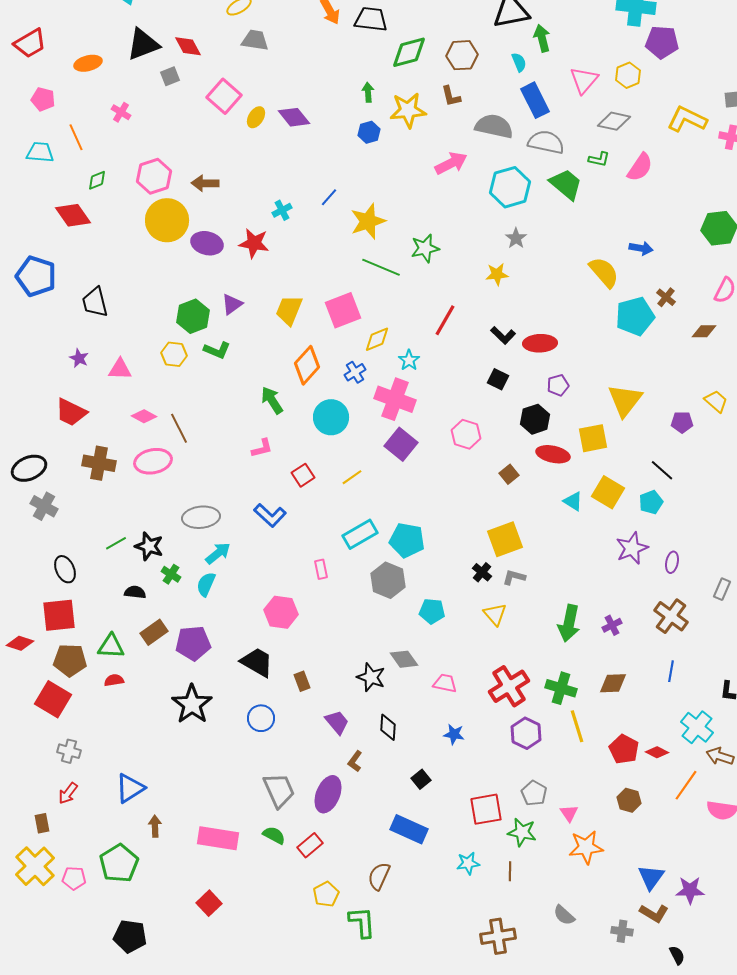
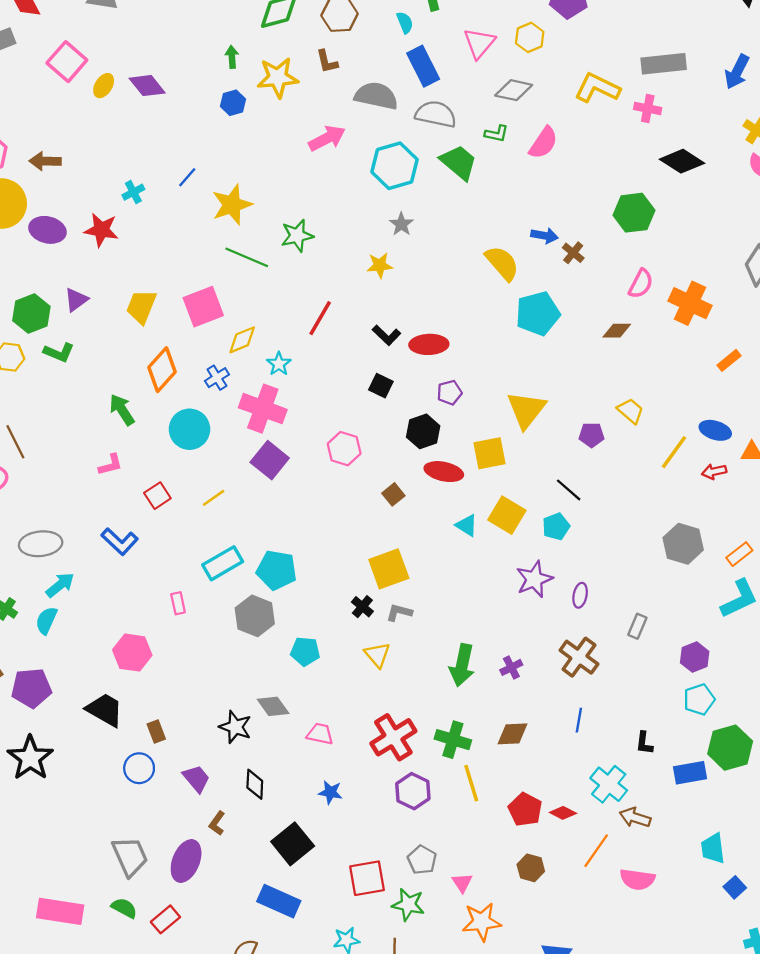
brown cross: (666, 297) -> (573, 253), moved
blue circle: (261, 718) -> (139, 768), moved
black square: (421, 779) -> (293, 844), size x1.8

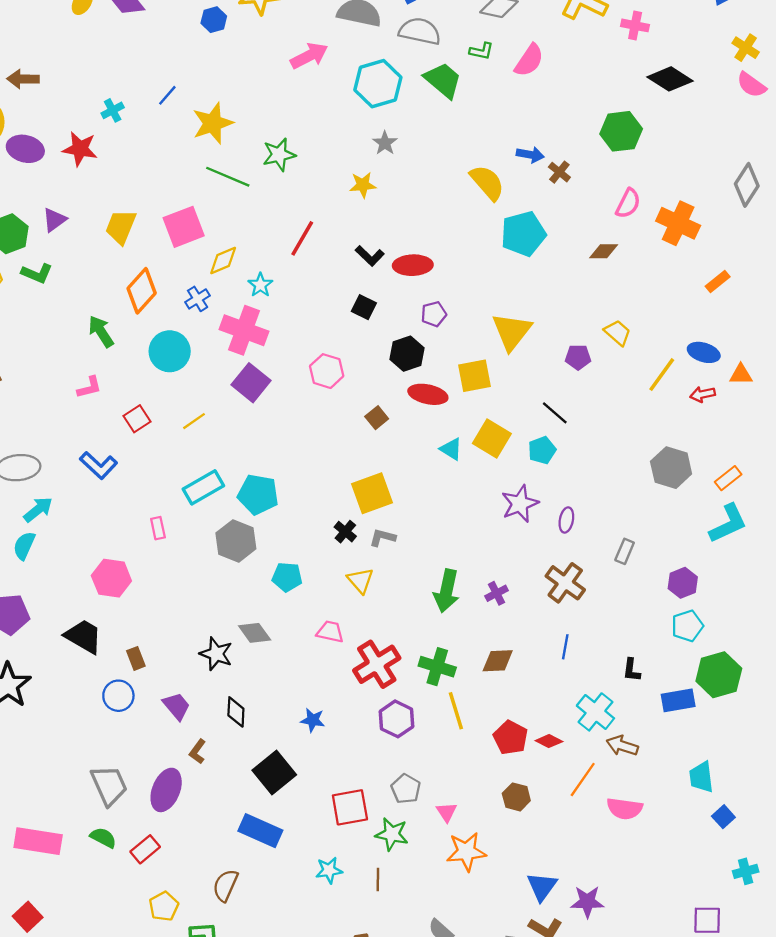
pink trapezoid: (320, 734) -> (330, 632), moved

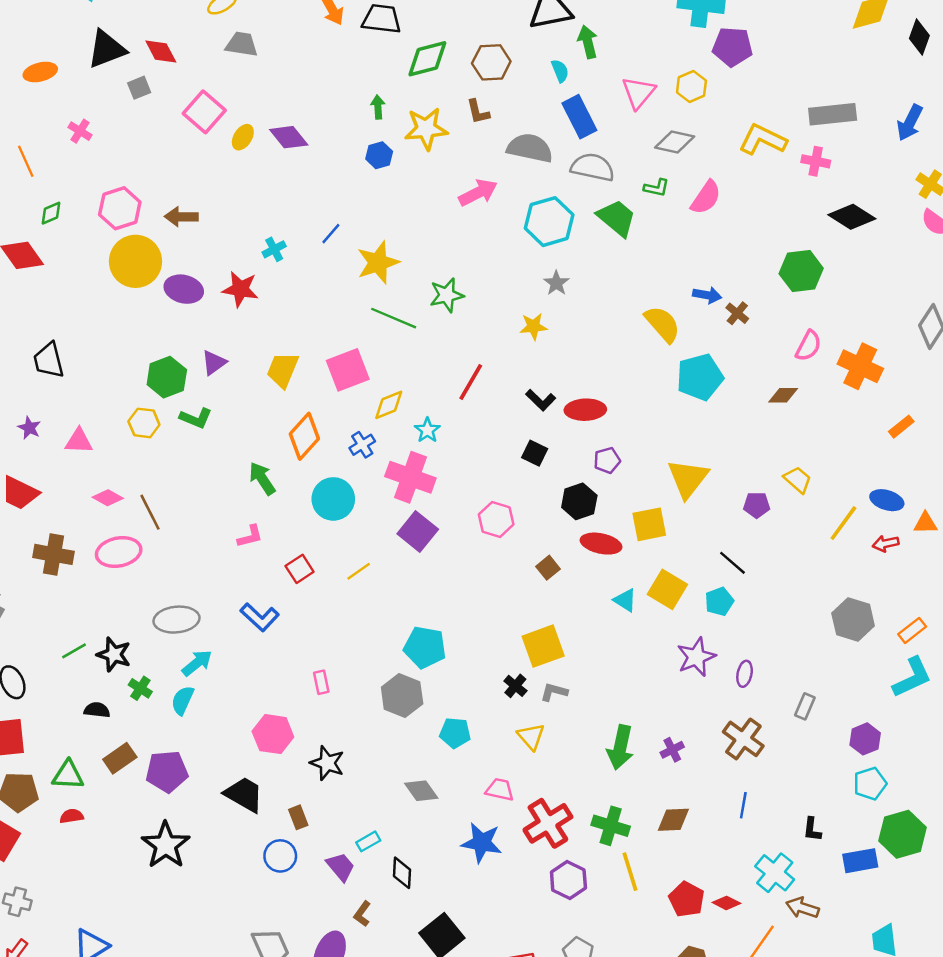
cyan rectangle: (203, 487) -> (368, 841), moved, size x0.6
black star: (216, 654) -> (327, 763), moved
blue star: (313, 720) -> (482, 843), moved, size x1.6

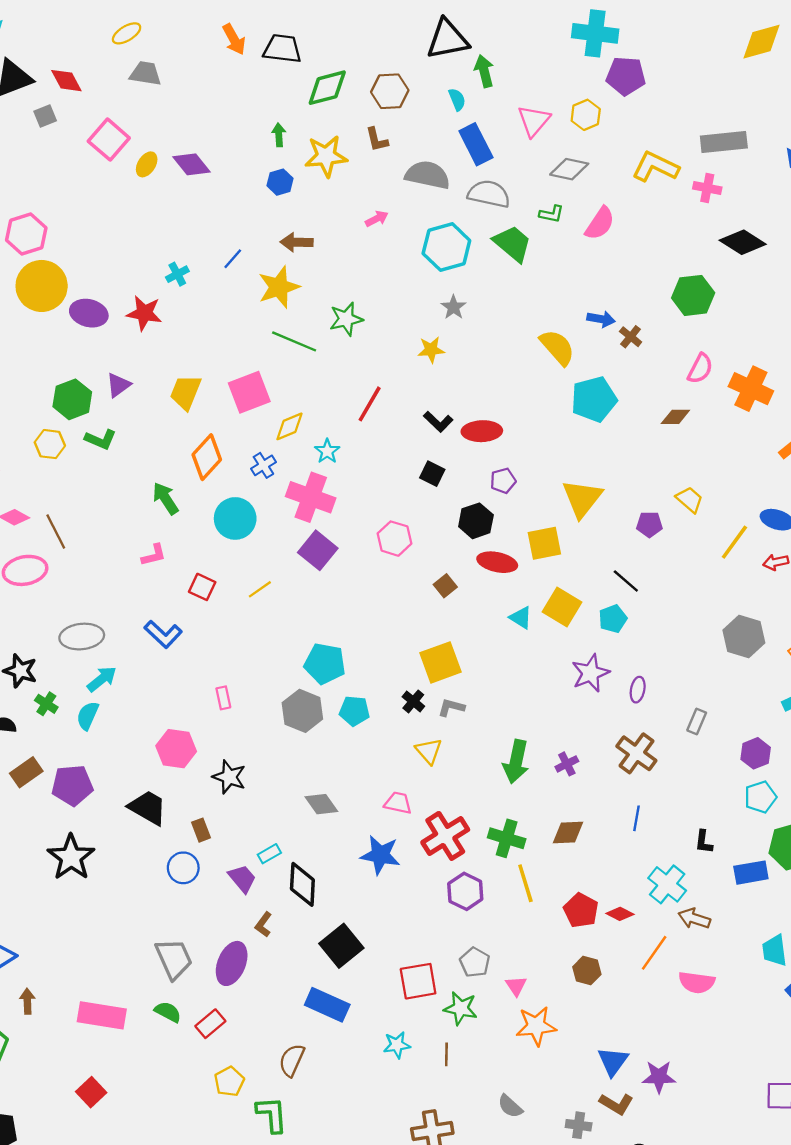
pink arrow: (478, 193) -> (377, 219), size x0.6
brown arrow: (181, 217) -> (297, 242), moved
red square: (300, 569) -> (202, 587), turned -32
cyan pentagon: (455, 733) -> (354, 711), moved
black diamond: (402, 873) -> (302, 884), size x1.4

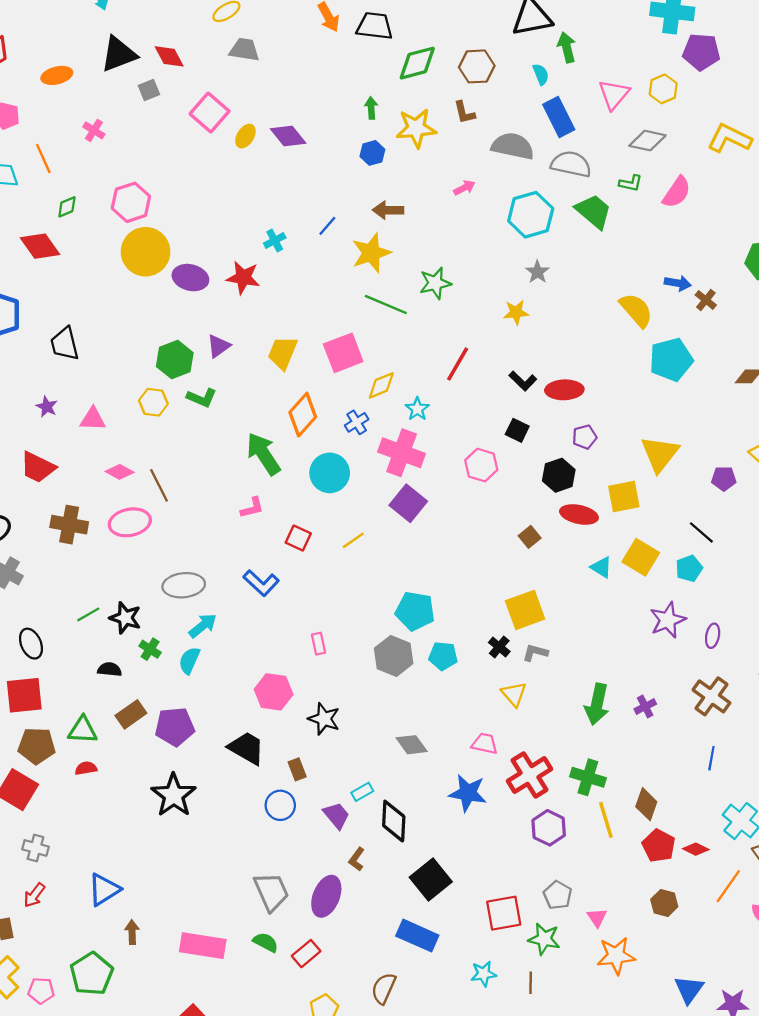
green arrow: (166, 498) -> (263, 454), size x1.4
pink hexagon: (394, 539) -> (481, 465), moved
brown diamond: (568, 832) -> (646, 804), moved, turned -68

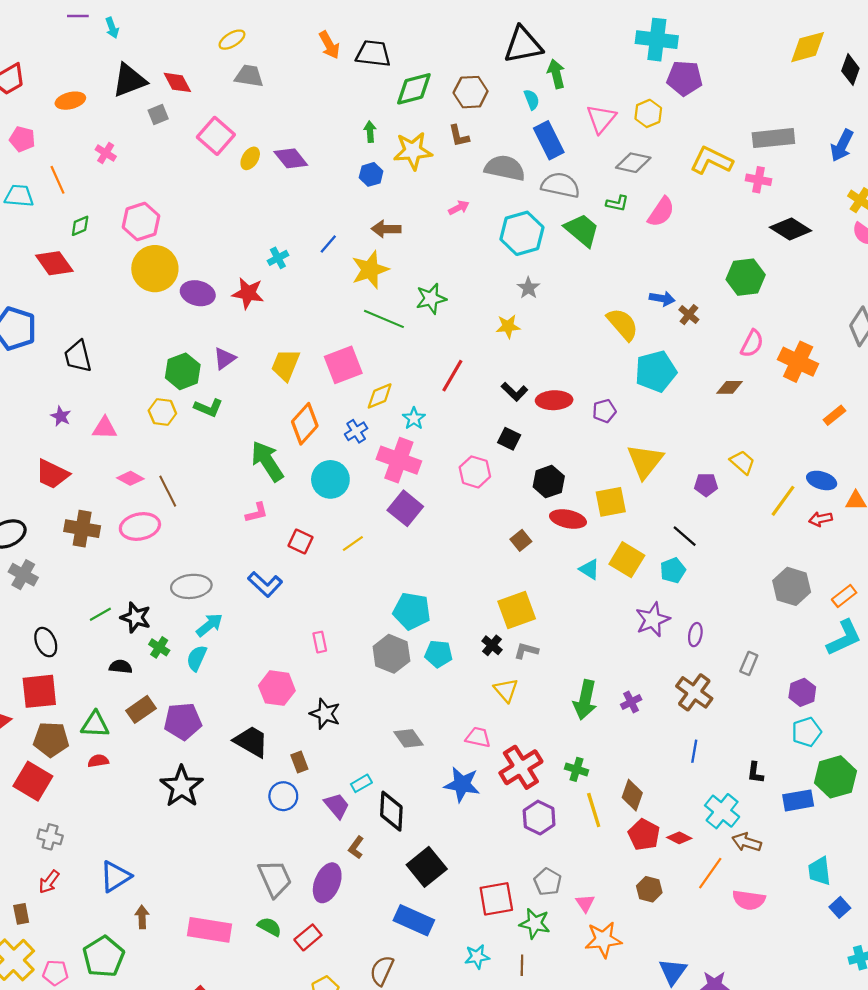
purple pentagon: (585, 437) -> (604, 411), moved
green cross: (588, 777) -> (577, 769), size x0.7

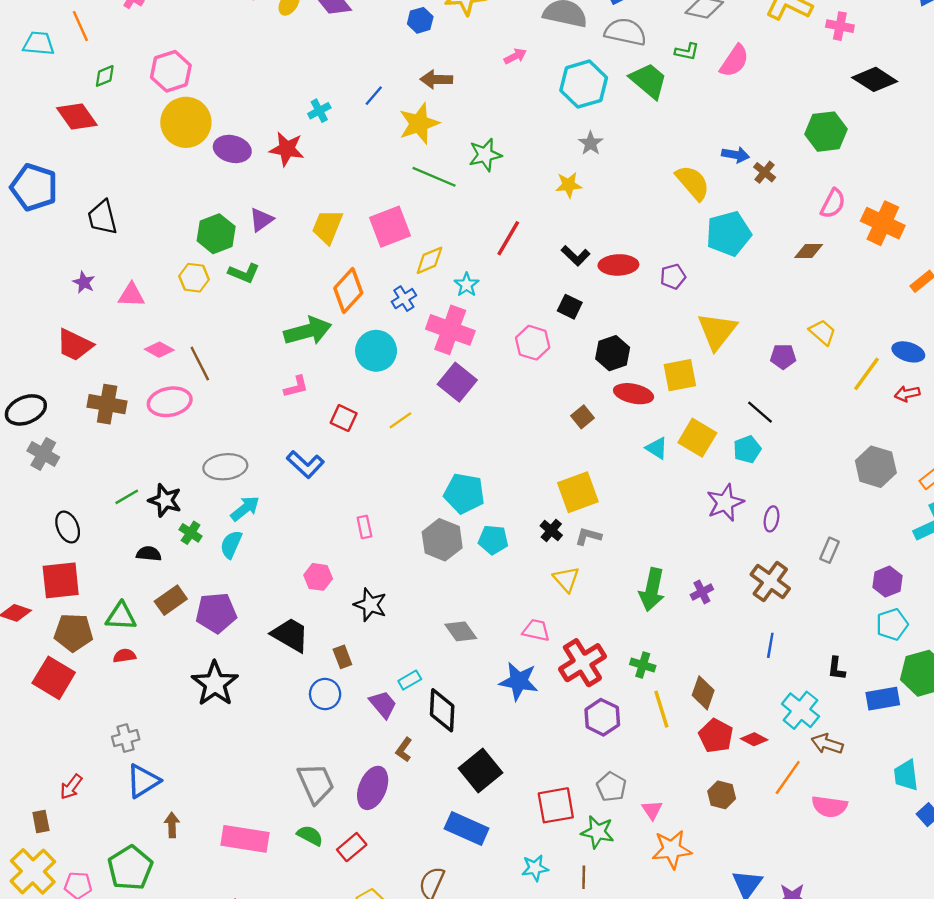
green arrow: (267, 461) -> (308, 331), turned 108
pink hexagon: (277, 688) -> (318, 577), size x0.7
gray cross: (50, 837) -> (126, 738), moved, turned -30

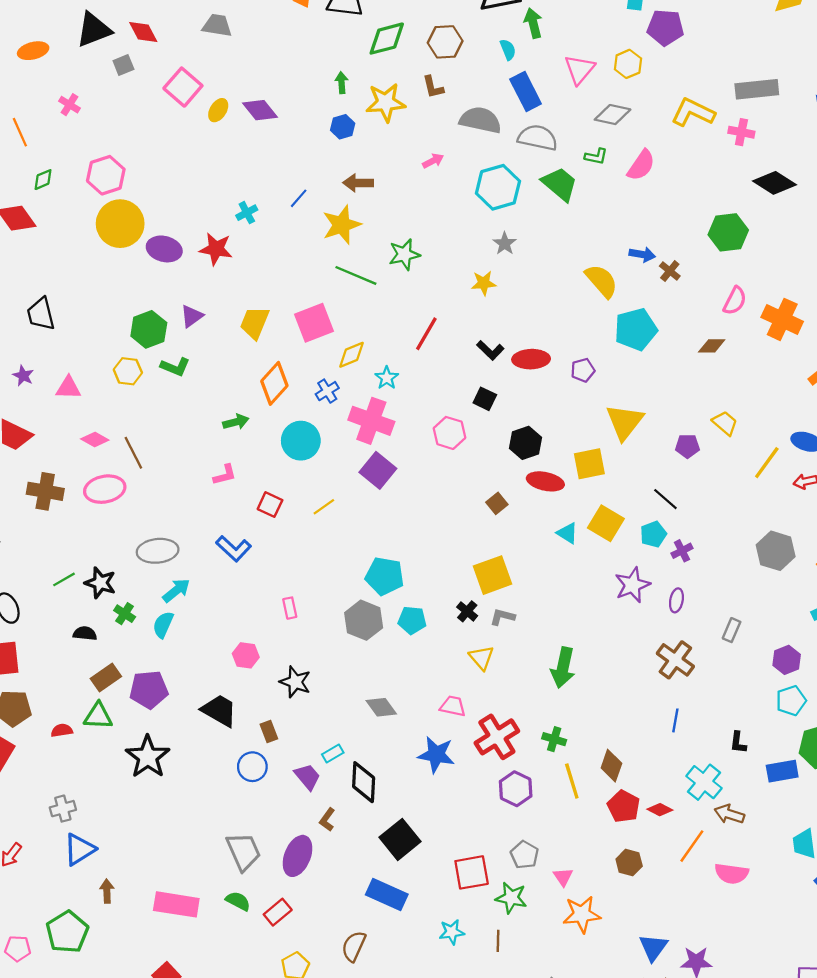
green arrow: (308, 331) -> (236, 422), size x0.6
purple cross: (702, 592) -> (682, 551), moved
green triangle: (121, 616) -> (98, 716), moved

